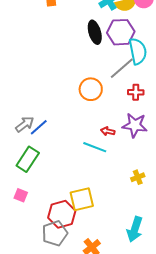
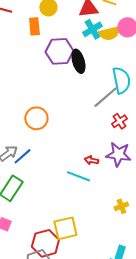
purple hexagon: (121, 32) -> (59, 51), moved
orange circle: (91, 89) -> (36, 118), moved
red cross: (136, 92) -> (119, 121), turned -35

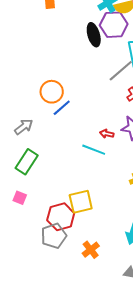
purple hexagon: (59, 51) -> (114, 25), moved
blue line: (22, 156) -> (62, 108), moved

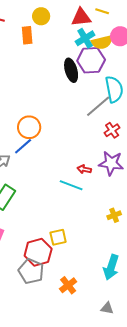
blue line: (62, 108) -> (23, 146), moved
yellow square: (81, 202) -> (58, 237), size x0.7
gray pentagon: (54, 236) -> (31, 271), turned -30

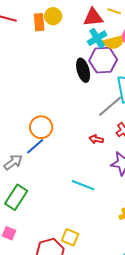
orange rectangle: (27, 35) -> (39, 22), moved
red arrow: (84, 169) -> (96, 139), moved
yellow square: (58, 237) -> (70, 237), turned 36

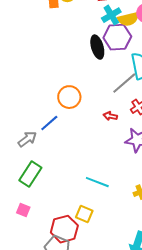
orange circle: (41, 127) -> (69, 97), moved
cyan line: (83, 185) -> (97, 182), moved

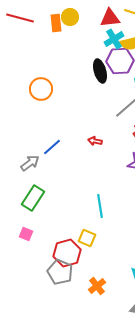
orange circle: (69, 97) -> (41, 89), moved
red arrow: (110, 116) -> (95, 141), moved
cyan line: (97, 182) -> (100, 206), turned 60

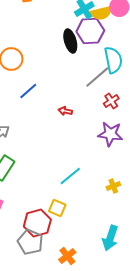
blue line: (52, 147) -> (28, 91), moved
cyan line: (100, 206) -> (70, 176), turned 60

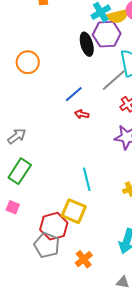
blue line: (28, 91) -> (74, 94), moved
cyan line: (70, 176) -> (87, 179), turned -65
yellow square: (57, 208) -> (74, 211), size x1.4

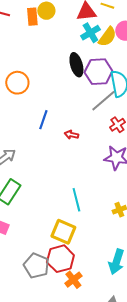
yellow semicircle: (118, 16) -> (107, 37), turned -40
purple hexagon: (107, 34) -> (98, 72), moved
blue line: (74, 94) -> (43, 120), moved, turned -30
red hexagon: (54, 226) -> (60, 259), moved

